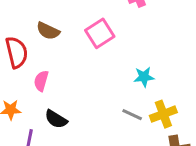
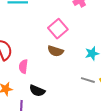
brown semicircle: (48, 31) -> (55, 51), moved

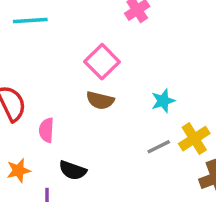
gray line: (88, 80) -> (159, 147), turned -40

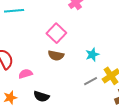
pink semicircle: (46, 130) -> (26, 74), turned 72

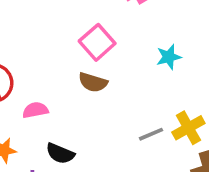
cyan star: (92, 55) -> (169, 57), moved

